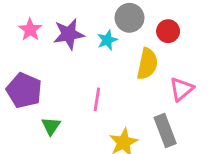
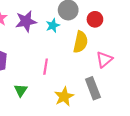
green triangle: (51, 126) -> (21, 90), moved

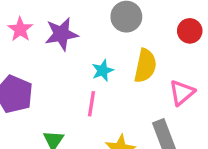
red circle: (95, 19) -> (190, 31), moved
cyan star: (53, 25) -> (103, 70), moved

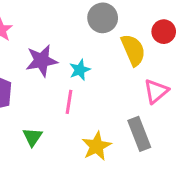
purple star: (61, 34) -> (42, 61), moved
yellow semicircle: (145, 66) -> (133, 50), moved, turned -36

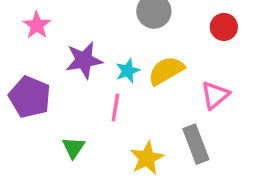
yellow semicircle: (133, 50) -> (166, 71), moved, turned -96

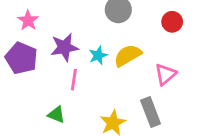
purple pentagon: (30, 97) -> (21, 58), moved
pink line: (115, 107) -> (74, 80), moved
green triangle: (73, 148) -> (56, 115), turned -42

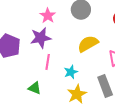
pink star: (28, 20) -> (48, 16), moved
cyan star: (98, 55) -> (71, 72), moved

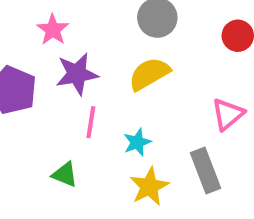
pink star: (48, 16) -> (53, 30), moved
yellow semicircle: (88, 44) -> (149, 74), moved

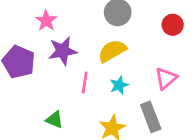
pink line: (91, 122) -> (85, 83), moved
cyan star: (137, 142) -> (119, 85), moved

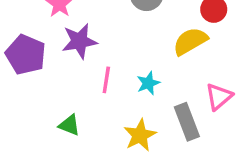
yellow semicircle: (112, 51) -> (190, 41), moved
pink triangle: (166, 78) -> (219, 97), moved

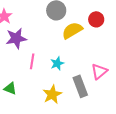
yellow semicircle: (190, 41) -> (72, 30), moved

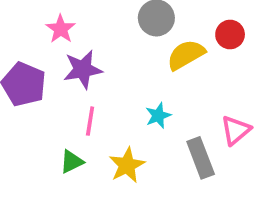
pink line: (32, 61) -> (90, 121), moved
green triangle: (10, 88) -> (72, 162), turned -48
yellow star: (52, 94) -> (127, 165), moved

